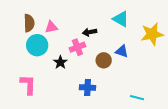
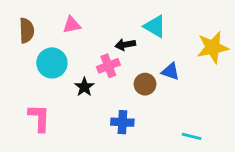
cyan triangle: (121, 19) -> (155, 26), moved
brown semicircle: (29, 23) -> (27, 31), moved
pink triangle: (51, 27) -> (72, 25), moved

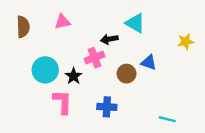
yellow star: (213, 47) -> (186, 42), size x0.6
cyan circle: (52, 63) -> (45, 70), moved
pink L-shape: (39, 118) -> (62, 102), moved

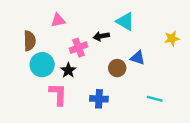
brown semicircle: (23, 27) -> (30, 41), moved
pink cross: (94, 58) -> (79, 48), moved
cyan line: (167, 119) -> (155, 99), moved

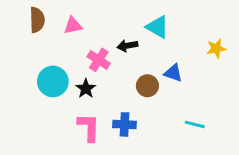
brown semicircle: (30, 41) -> (37, 20), moved
pink cross: (79, 48) -> (99, 60), turned -36
pink L-shape: (58, 94) -> (89, 127), moved

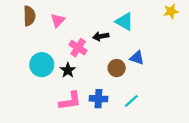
pink triangle: (73, 26) -> (58, 20), turned -35
yellow star: (216, 48) -> (171, 11), moved
cyan line: (195, 124) -> (131, 101), moved, turned -56
pink L-shape: (89, 127) -> (70, 101), turned 80

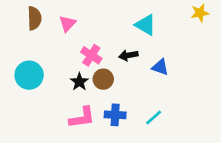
black arrow: (101, 36) -> (128, 55), moved
cyan circle: (42, 65) -> (29, 75), moved
brown circle: (117, 68) -> (103, 79), moved

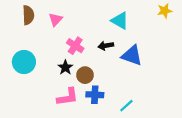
blue triangle: (160, 67) -> (132, 55), size x1.5
brown circle: (103, 79) -> (85, 75), moved
cyan line: (154, 118) -> (126, 106), moved

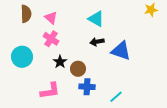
pink triangle: (56, 19) -> (51, 18), turned -32
cyan triangle: (120, 21) -> (96, 19), moved
pink cross: (75, 46) -> (51, 39), moved
pink L-shape: (68, 97) -> (50, 91), moved

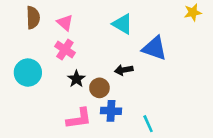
black arrow: (97, 42) -> (124, 70), moved
blue triangle: (121, 51) -> (154, 48), moved
pink L-shape: (50, 91) -> (79, 119), moved
cyan line: (116, 97) -> (148, 124), turned -72

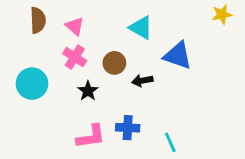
brown circle: (99, 88) -> (114, 63), moved

